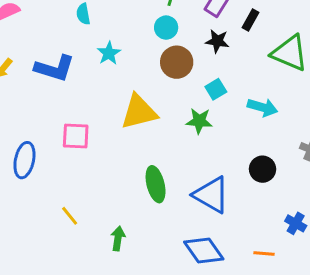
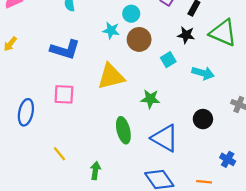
black star: (217, 41) -> (186, 35), moved
cyan star: (109, 53) -> (111, 31), moved, turned -30
blue L-shape: (55, 68) -> (65, 50), moved
green star: (199, 121) -> (150, 99), moved

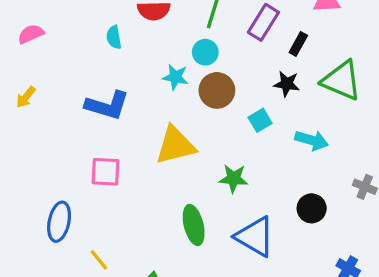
blue ellipse: (26, 112) -> (59, 222), moved

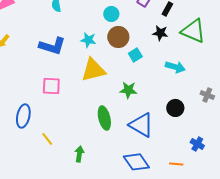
cyan star: (175, 77) -> (88, 40), moved
cyan square: (260, 120) -> (135, 55), moved

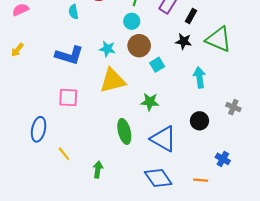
cyan arrow: (175, 67) -> (199, 77), turned -114

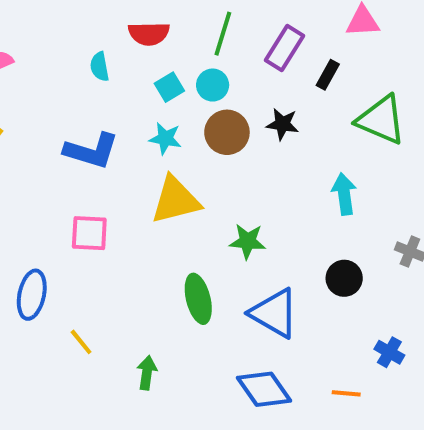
black star: (184, 41) -> (282, 124), moved
cyan square: (157, 65) -> (169, 87), moved

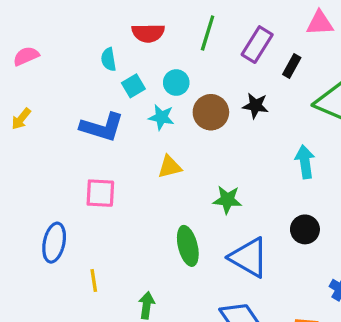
cyan circle: (213, 85) -> (176, 83), moved
cyan square: (169, 87) -> (133, 86), moved
yellow triangle: (176, 200) -> (170, 167), size x0.6
yellow line: (81, 342) -> (94, 281), turned 30

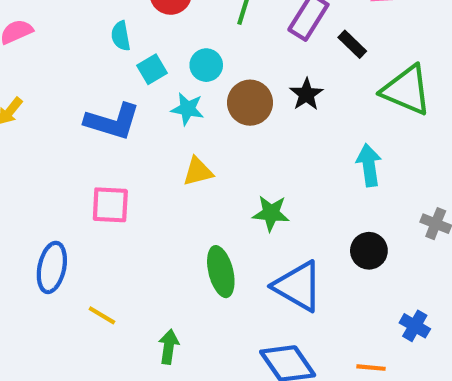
black rectangle: (292, 66) -> (352, 44), turned -75
black star: (255, 106) -> (306, 94), turned 30
yellow line: (94, 281) -> (102, 315), turned -50

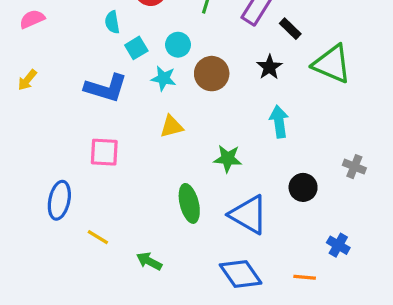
black star: (306, 94) -> (269, 67), moved
cyan arrow: (369, 165) -> (279, 122), moved
green arrow: (169, 347) -> (149, 261), turned -70

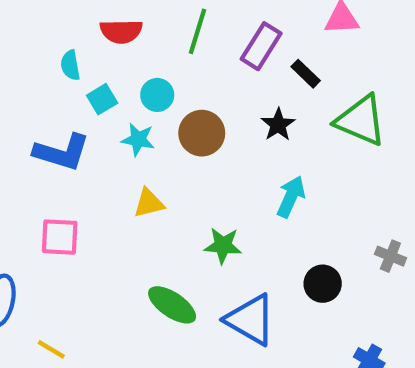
cyan arrow: (279, 122) -> (291, 197), turned 32
green ellipse: (189, 203) -> (172, 305), turned -42

